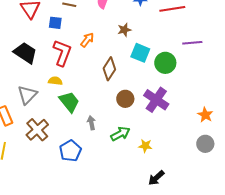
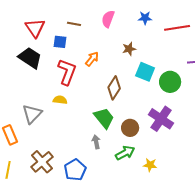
black trapezoid: (25, 53) -> (30, 58), moved
brown circle: (125, 99) -> (130, 128), moved
green trapezoid: (69, 102) -> (104, 118), moved
brown cross: (37, 130) -> (42, 162), moved

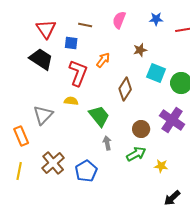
green trapezoid: (104, 118) -> (99, 116), moved

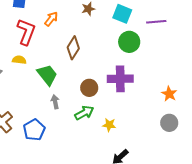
cyan square: (156, 73) -> (122, 14), moved
purple cross: (172, 120) -> (120, 79), turned -35

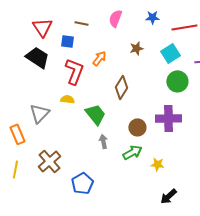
cyan square: (122, 14) -> (170, 53), turned 36
blue pentagon: (34, 130) -> (82, 183), moved

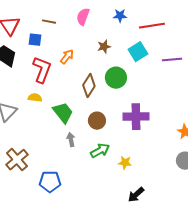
green circle: (177, 81) -> (116, 78), moved
brown circle: (137, 127) -> (97, 121), moved
blue pentagon: (82, 183) -> (50, 182), turned 30

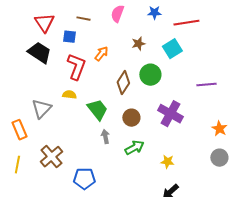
purple line: (172, 60) -> (206, 85), moved
purple cross: (136, 117) -> (170, 114), turned 30
yellow star: (125, 163) -> (167, 162), moved

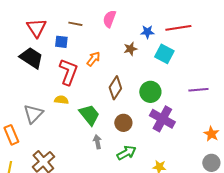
blue star: (154, 13) -> (147, 32), moved
cyan square: (172, 49) -> (164, 54), turned -30
green circle: (150, 75) -> (150, 92), moved

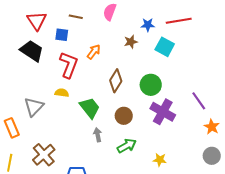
purple line: (198, 90) -> (199, 101), moved, turned 60

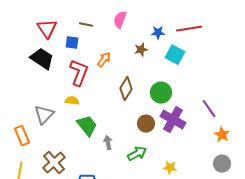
green trapezoid: (90, 108) -> (87, 126), moved
brown circle: (124, 116) -> (146, 124), moved

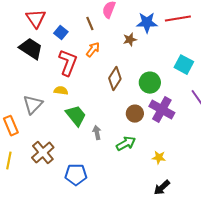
brown line: (86, 25) -> (90, 24), moved, turned 56
blue star: (158, 33) -> (147, 23), size x1.5
blue square: (72, 43) -> (61, 33), turned 32
cyan square: (175, 55) -> (184, 65), moved

